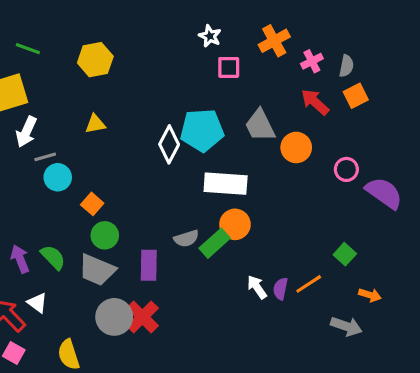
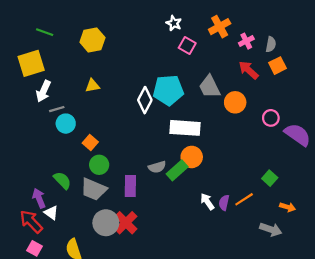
pink square: (229, 67) -> (187, 45), turned 30
purple arrow: (20, 259) -> (39, 198), moved

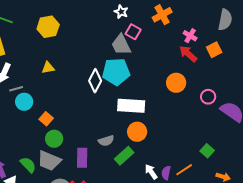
pink cross: (246, 41) -> (190, 36), moved, turned -32
gray semicircle: (271, 44) -> (225, 20), moved, size x1.5
gray trapezoid: (210, 87) -> (121, 45), moved
green rectangle: (177, 170) -> (124, 156), moved
green semicircle: (62, 180) -> (28, 165), moved

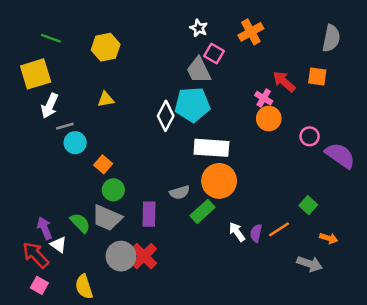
pink cross: (190, 36) -> (264, 98), moved
orange square: (214, 50) -> (317, 76), turned 35
orange circle: (137, 132) -> (219, 181), size x1.4

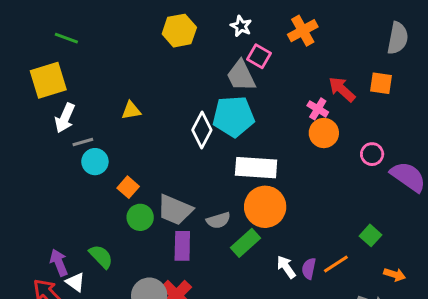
yellow hexagon: (106, 47) -> (179, 31), moved
gray trapezoid: (107, 218) -> (175, 210), moved

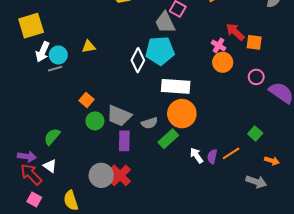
orange square: (381, 83) -> (254, 42), moved
cyan circle: (95, 162) -> (58, 55), moved
green semicircle: (101, 256) -> (52, 137), moved, turned -96
purple arrow: (59, 262) -> (27, 157), moved, turned 120

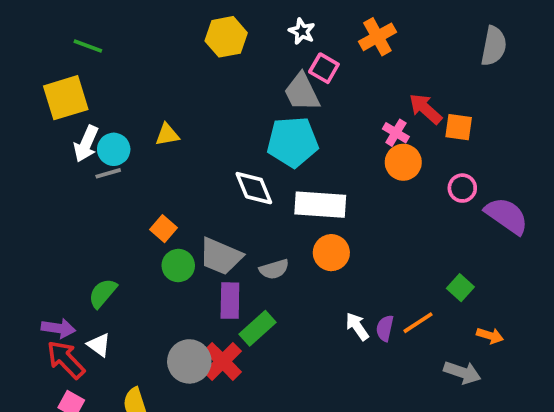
white diamond: (138, 60) -> (254, 188), moved, turned -50
orange circle: (182, 114) -> (331, 253), size x0.7
green rectangle: (168, 139) -> (258, 328), moved

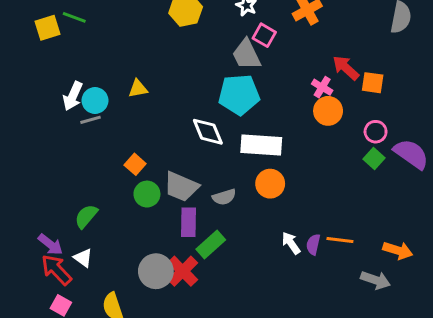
yellow square: (66, 98) -> (48, 28), moved, size x0.7
green square: (460, 288) -> (374, 158), moved
orange line: (418, 323) -> (340, 240), turned 40
purple arrow: (58, 328) -> (50, 245), turned 30
orange arrow: (490, 336) -> (398, 250), size x1.4

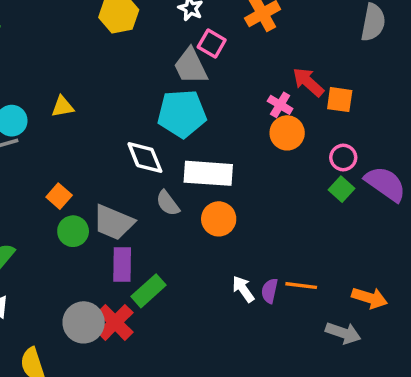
gray semicircle: (224, 197) -> (168, 203), moved, turned 70

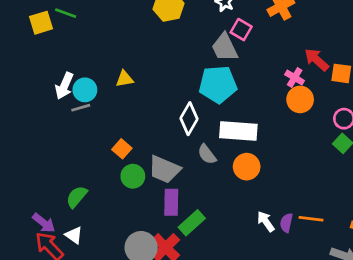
white diamond: (145, 157) -> (189, 119), turned 52

